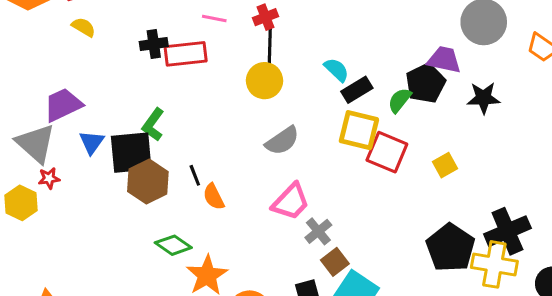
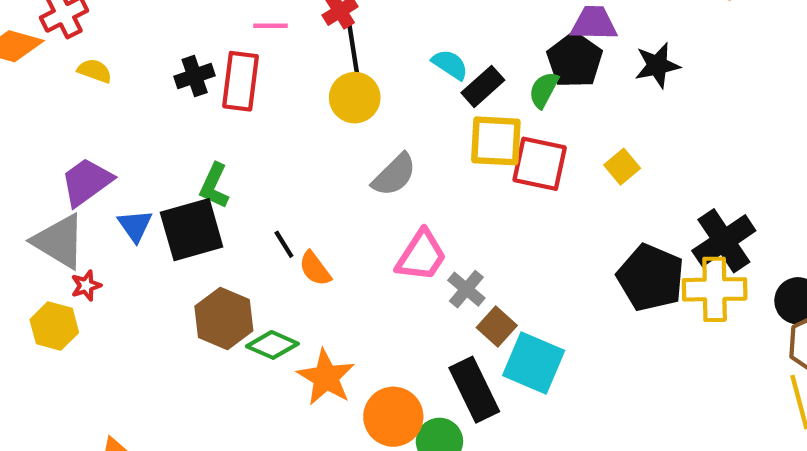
red rectangle: (186, 54) -> (240, 81), turned -66
brown hexagon: (148, 182) -> (224, 318), moved

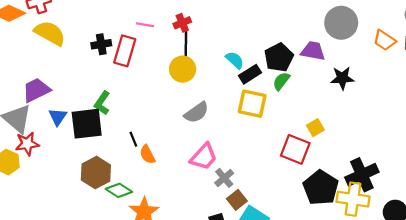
black pentagon: (575, 60) -> (279, 57), moved
yellow semicircle: (95, 71) -> (50, 33), size x1.8
red square: (540, 164) -> (295, 149), moved
red star: (86, 286) -> (27, 144), size x1.5

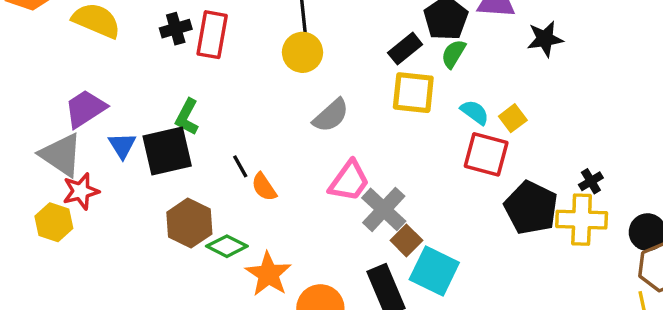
cyan semicircle: (235, 60) -> (475, 112), moved
black cross: (362, 175) -> (591, 181), size x0.5
gray cross: (224, 178) -> (384, 209), size x1.5

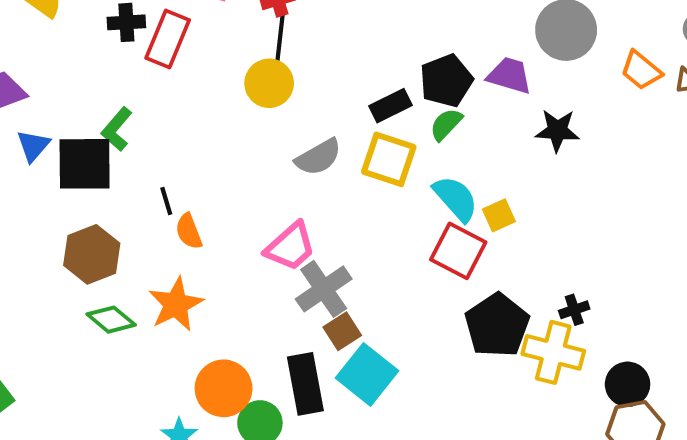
cyan semicircle: (475, 112) -> (456, 198), size x1.4
gray semicircle: (331, 115) -> (318, 157), moved
green diamond: (227, 246) -> (111, 320), moved
orange star: (268, 274) -> (176, 304), moved

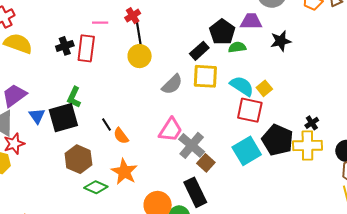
green semicircle: (446, 124) -> (237, 47), moved, turned 54
cyan square: (367, 374) -> (247, 151), moved, turned 36

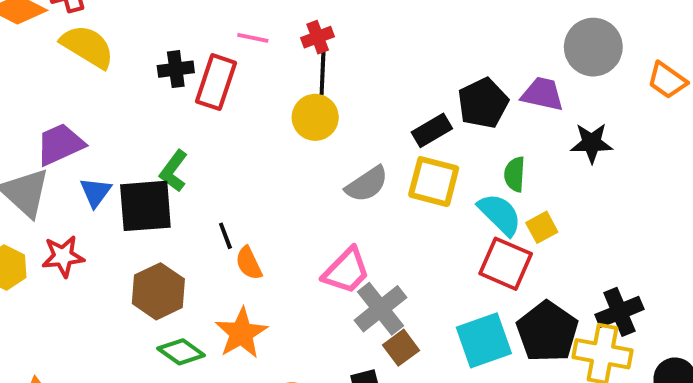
green semicircle: (237, 47) -> (515, 174), moved, turned -90
black cross: (312, 123) -> (619, 312), size x1.6
red star: (14, 144) -> (63, 256), moved

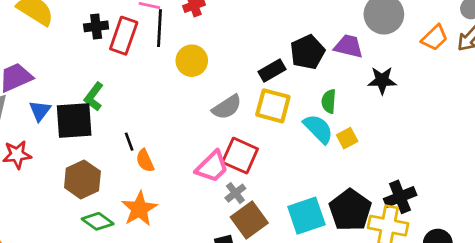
black line: (322, 75) -> (160, 28), moved
orange trapezoid: (667, 80) -> (435, 38), turned -80
red square: (506, 264) -> (240, 156), moved
gray cross: (381, 309) -> (235, 193), size x0.6
brown square: (401, 348) -> (249, 220), size x1.5

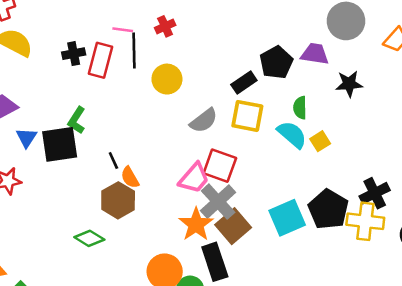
brown hexagon: (82, 179) -> (118, 200), moved
gray cross: (235, 193) -> (218, 202), size x1.8
orange star: (139, 209) -> (196, 224), moved

